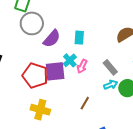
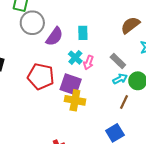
purple square: (55, 71) -> (71, 84), moved, turned 30
brown line: (85, 103) -> (124, 102), moved
yellow cross: (40, 110) -> (75, 100), moved

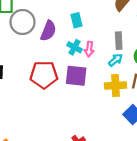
gray rectangle: (118, 61) -> (119, 41), turned 56
cyan arrow: (120, 79) -> (115, 60), moved
yellow cross: (75, 100) -> (115, 85), moved

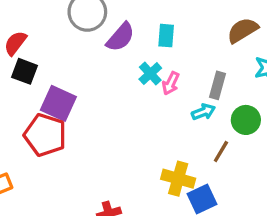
red pentagon: (44, 75) -> (45, 135), moved
purple square: (76, 76) -> (58, 103), moved
yellow cross: (115, 85) -> (178, 179), moved

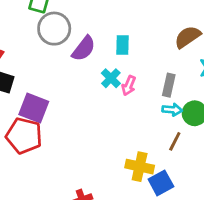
cyan arrow: (203, 112) -> (172, 110), moved, turned 30

